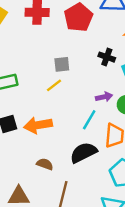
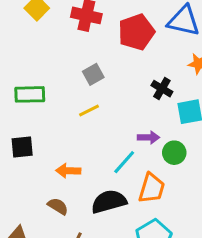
gray square: (62, 64) -> (93, 74), moved, turned -35
orange arrow: (38, 125) -> (68, 171), moved, size x0.7

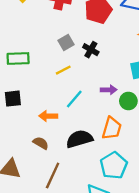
black cross: (162, 89) -> (91, 50), moved
cyan line: (124, 162) -> (74, 99), moved

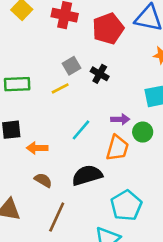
yellow line: (63, 70) -> (60, 88), moved
orange arrow: (48, 116) -> (37, 148), moved
orange trapezoid: (112, 128) -> (117, 148), moved

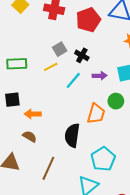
purple arrow: (120, 119) -> (100, 76), moved
cyan line: (81, 130) -> (73, 80), moved
black semicircle: (87, 175) -> (72, 135), turned -65
brown semicircle: (43, 180) -> (30, 136), moved

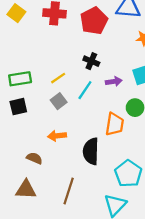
gray square: (60, 49) -> (59, 101), moved
black square: (12, 100) -> (18, 107), moved
orange arrow: (33, 114) -> (57, 136), moved
brown semicircle: (30, 136) -> (34, 158), moved

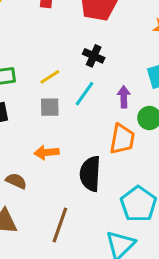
purple arrow: (114, 81) -> (124, 97), moved, turned -84
gray square: (59, 101) -> (50, 107), turned 35

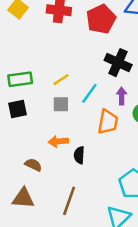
black cross: (94, 56) -> (118, 63), moved, size x1.5
orange trapezoid: (122, 139) -> (108, 122), moved
black semicircle: (90, 174) -> (79, 155), moved, size x0.6

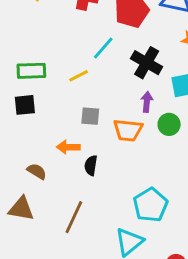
cyan line: (89, 93) -> (103, 48), moved
gray square: (61, 104) -> (90, 116), moved
orange trapezoid: (108, 122) -> (128, 130), turned 80

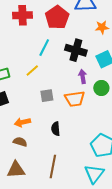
orange arrow: (68, 147) -> (22, 122), moved

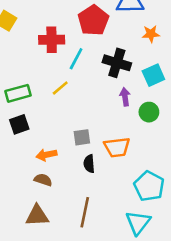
red cross: (22, 15) -> (52, 40), moved
gray square: (47, 96) -> (82, 137), moved
orange trapezoid: (75, 99) -> (117, 147), moved

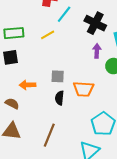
brown semicircle: (43, 180) -> (12, 104), moved

